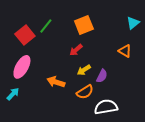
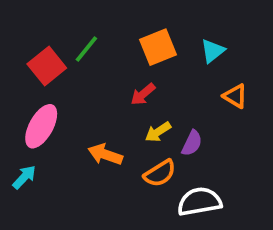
cyan triangle: (133, 23) -> (213, 51), moved

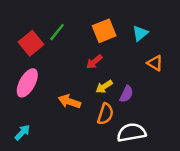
orange semicircle: (160, 173) -> (105, 114), turned -40
cyan arrow: (24, 177) -> (22, 132), moved

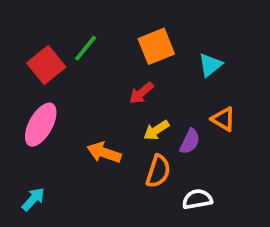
cyan triangle: (140, 33) -> (210, 65), moved
orange triangle: (155, 63) -> (223, 119), moved
white semicircle: (131, 132) -> (197, 199), size x0.7

